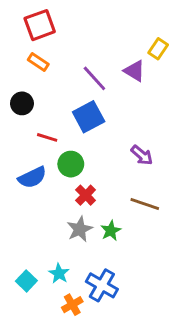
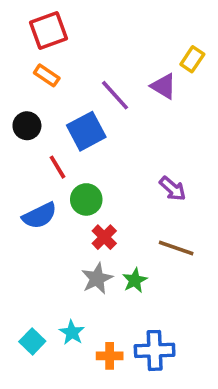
blue square: (89, 117) -> (86, 131), moved
red line: (47, 137) -> (58, 167), turned 42
blue cross: (102, 285) -> (155, 350), moved, turned -32
orange cross: (72, 305) -> (110, 356), moved, turned 30

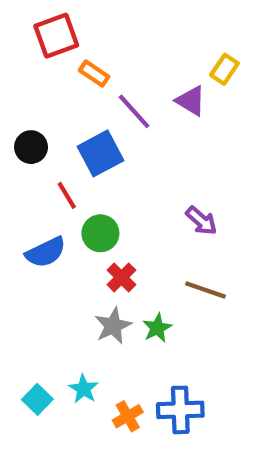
orange rectangle: (47, 75) -> (94, 73), moved
orange cross: (110, 356) -> (128, 416), turned -30

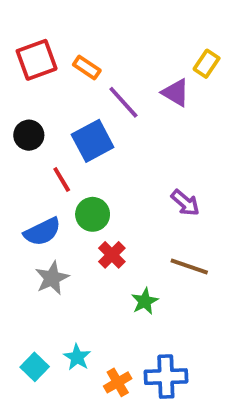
red square: (56, 36) -> (37, 60), moved
gray star: (113, 326) -> (52, 278), moved

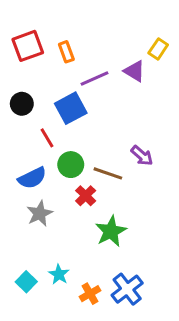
orange rectangle: (87, 68) -> (66, 52), turned 36
purple line: (123, 102) -> (94, 79), turned -72
brown line: (189, 266) -> (108, 173), moved
green star: (145, 301) -> (111, 231), size x1.5
blue cross: (166, 377) -> (127, 289), turned -36

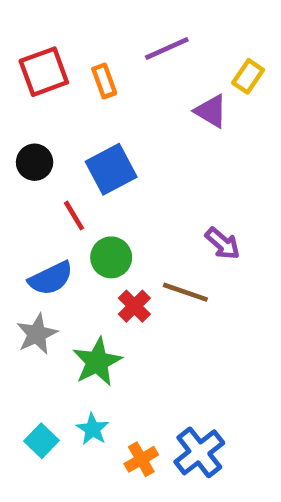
purple line: (94, 79) -> (167, 48), moved
brown line: (108, 173) -> (185, 292), moved
gray star: (40, 214) -> (37, 334), moved
green star: (111, 231) -> (97, 362), moved

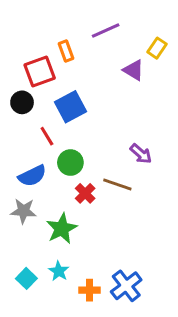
red square: (44, 72) -> (40, 72), moved
gray star: (37, 334) -> (23, 211), turned 30
orange cross: (141, 459) -> (90, 290), turned 30

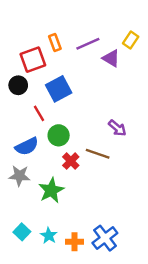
purple line: (106, 30) -> (88, 44), moved
cyan star: (59, 271) -> (49, 236), moved

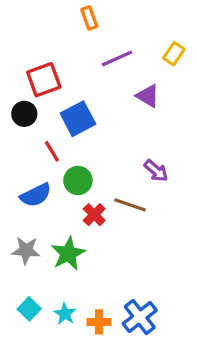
orange rectangle: (55, 42) -> (89, 18), moved
purple triangle: (111, 58) -> (148, 96), moved
gray star: (19, 176) -> (26, 250), moved

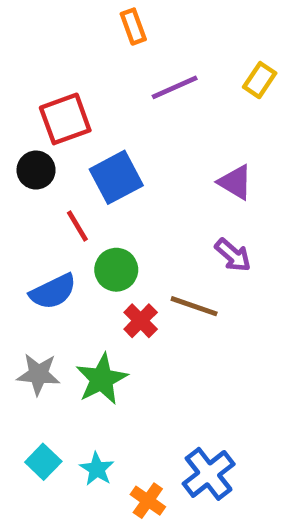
purple triangle: (148, 96) -> (235, 182), moved
orange cross: (99, 322) -> (148, 501), moved, turned 35

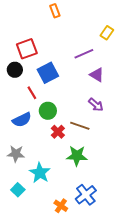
purple line: (175, 87) -> (84, 54), moved
green star: (102, 379) -> (77, 156), moved, turned 30
cyan star: (97, 469) -> (40, 173), moved, size x1.5

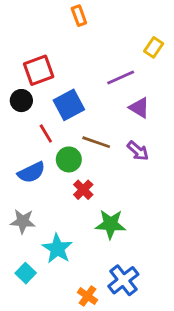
brown line: (80, 126) -> (96, 142), moved

